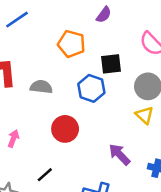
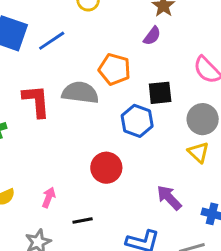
gray semicircle: (41, 87) -> (80, 93), moved, size x1.4
pink arrow: (13, 139) -> (49, 197), moved
black line: (45, 175) -> (83, 220), turned 30

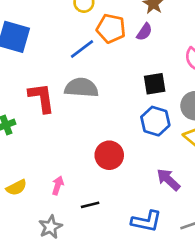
blue line: (52, 41) -> (82, 49), moved
orange pentagon: (114, 69) -> (111, 28), moved
blue hexagon: (137, 121) -> (155, 121), moved

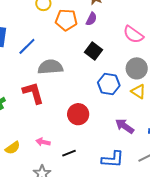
blue line: (82, 49) -> (27, 46), moved
black square: (155, 84) -> (93, 51), moved, turned -36
red L-shape: (42, 98) -> (33, 93), moved
pink arrow: (58, 185) -> (43, 142), turned -88

